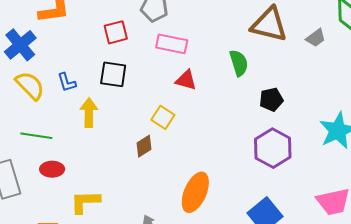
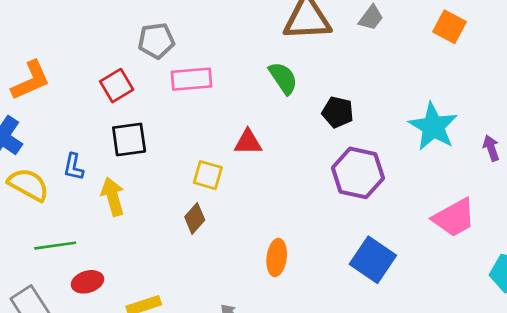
red triangle: (186, 80) -> (248, 142), moved
blue L-shape: (67, 82) -> (73, 167), turned 45
black pentagon: (271, 100) -> (338, 112), turned -30
orange ellipse: (195, 192) -> (277, 257), size x0.7

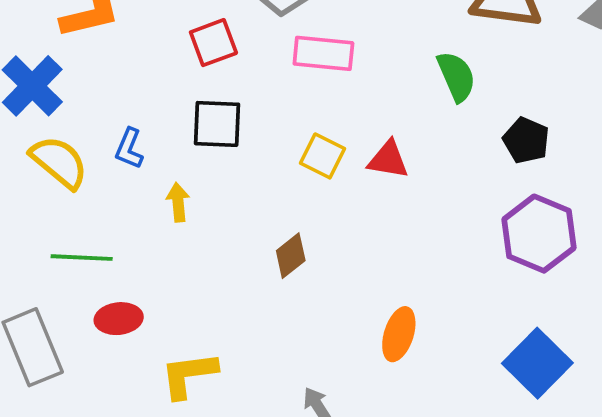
yellow square: (208, 175) -> (322, 156), moved
yellow arrow: (113, 197) -> (178, 202), size x0.7

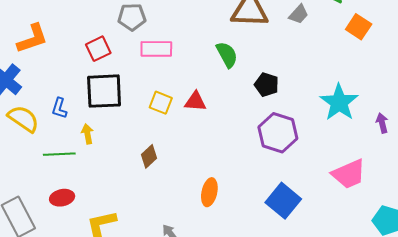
black square: (217, 124) -> (104, 91), size x1.4
green line: (82, 258) -> (59, 154), moved

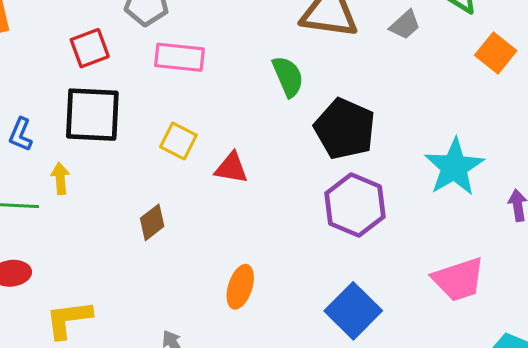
black pentagon: (267, 85) -> (345, 129), size x1.6
red triangle: (195, 101) -> (231, 168), moved

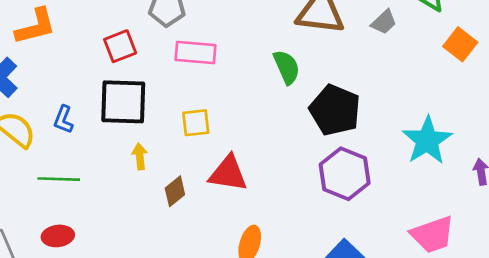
yellow square: (178, 141) -> (196, 123), turned -32
red triangle: (231, 168) -> (228, 173), moved, size x1.4
yellow arrow: (60, 178) -> (140, 156), moved

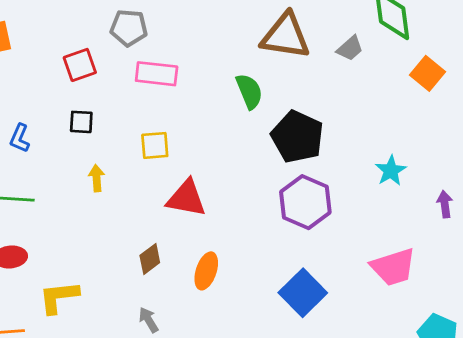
black square: (123, 102) -> (81, 122), size x0.5
cyan star: (427, 141) -> (391, 171), size x0.6
brown diamond: (175, 191) -> (150, 259), moved

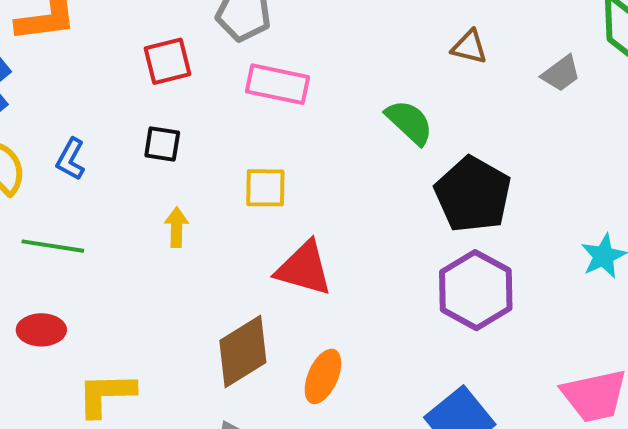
brown triangle: (286, 36) -> (469, 47), size x0.5
green semicircle: (249, 91) -> (409, 122), turned -30
brown diamond: (150, 259) -> (243, 352), size x1.6

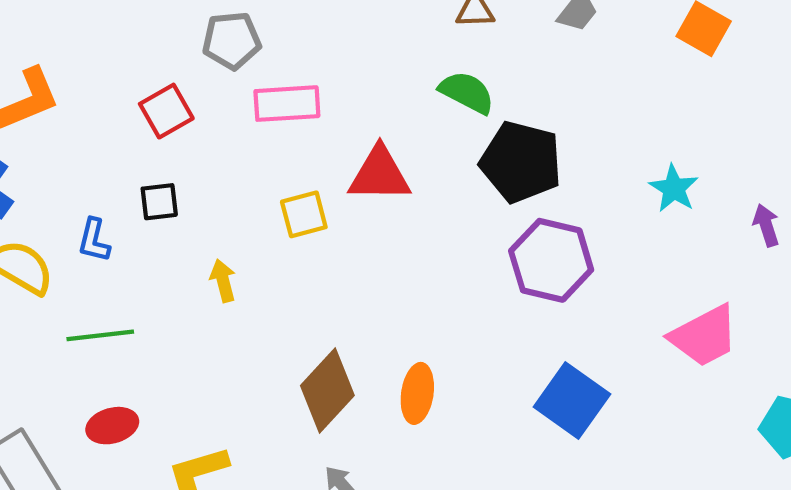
green semicircle: (409, 122) -> (467, 92), moved
black square: (162, 144) -> (159, 202), moved
red triangle: (304, 269) -> (380, 174), moved

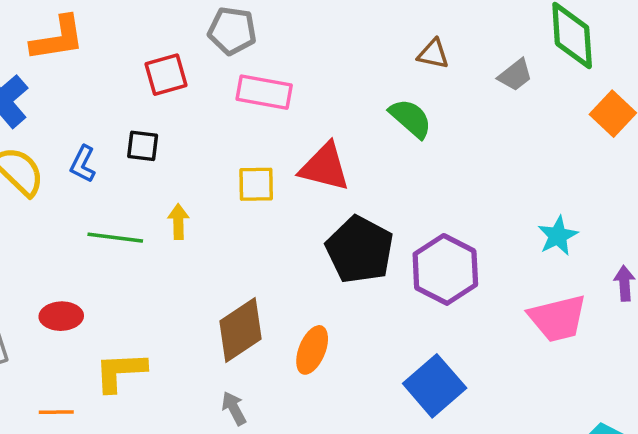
black pentagon: (521, 162) -> (360, 250), moved
green line: (100, 335) -> (115, 238), moved
pink trapezoid: (704, 336) -> (558, 318), moved

